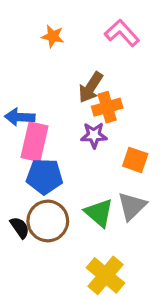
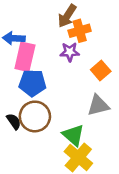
orange square: (135, 160) -> (101, 71), turned 30
gray triangle: (132, 206) -> (98, 105), turned 30
green triangle: (99, 213) -> (73, 135), moved

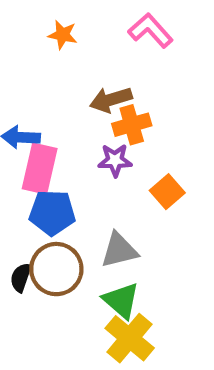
brown arrow: (67, 16) -> (111, 100), turned 40
gray triangle: (98, 105) -> (119, 250), moved
black semicircle: (14, 121) -> (21, 277), turned -126

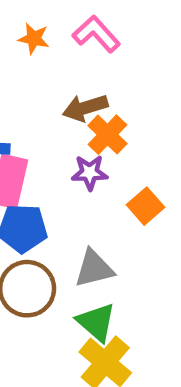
pink L-shape: (151, 31) -> (96, 34), moved
orange cross: (132, 125) -> (107, 135), turned -30

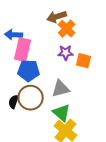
purple star: (90, 173) -> (66, 53), moved
orange square: (145, 206) -> (84, 61), turned -35

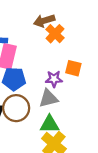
purple star: (66, 53) -> (54, 79), moved
green triangle: (62, 113) -> (50, 124), turned -42

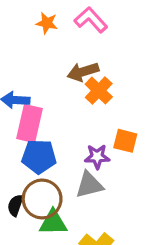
green triangle: (50, 124) -> (53, 223), moved

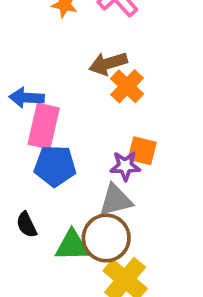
orange square: (125, 141) -> (142, 151), moved
brown circle: (42, 199) -> (106, 238), moved
black semicircle: (15, 205) -> (27, 225), turned -45

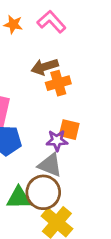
orange cross: (127, 86) -> (58, 83), turned 30
gray triangle: (116, 200) -> (50, 165), turned 36

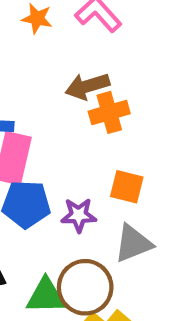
purple star: (57, 140) -> (79, 215), moved
gray triangle: (50, 165) -> (133, 244), moved, turned -44

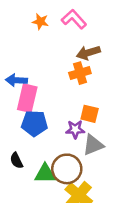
brown arrow: (87, 86) -> (88, 53), moved
purple star: (79, 215) -> (75, 129), moved

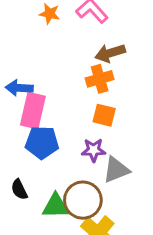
orange square: (90, 114) -> (104, 115), moved

